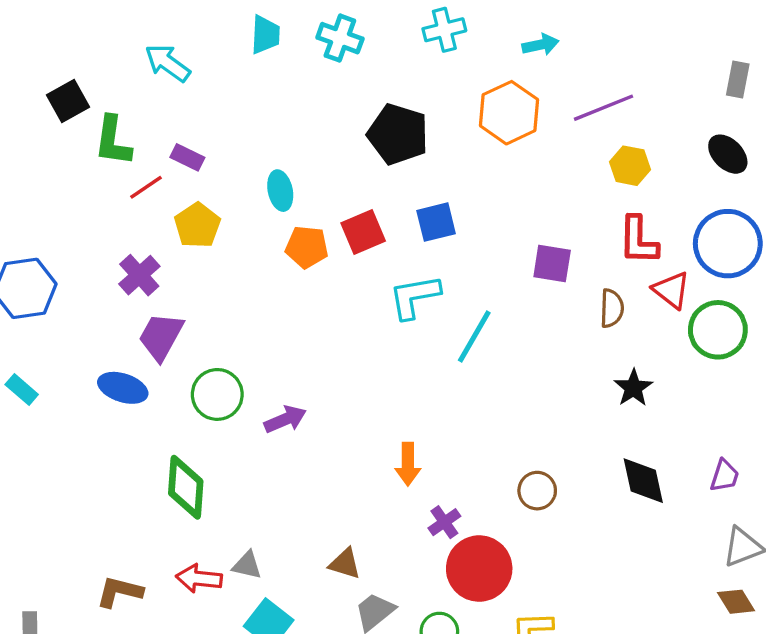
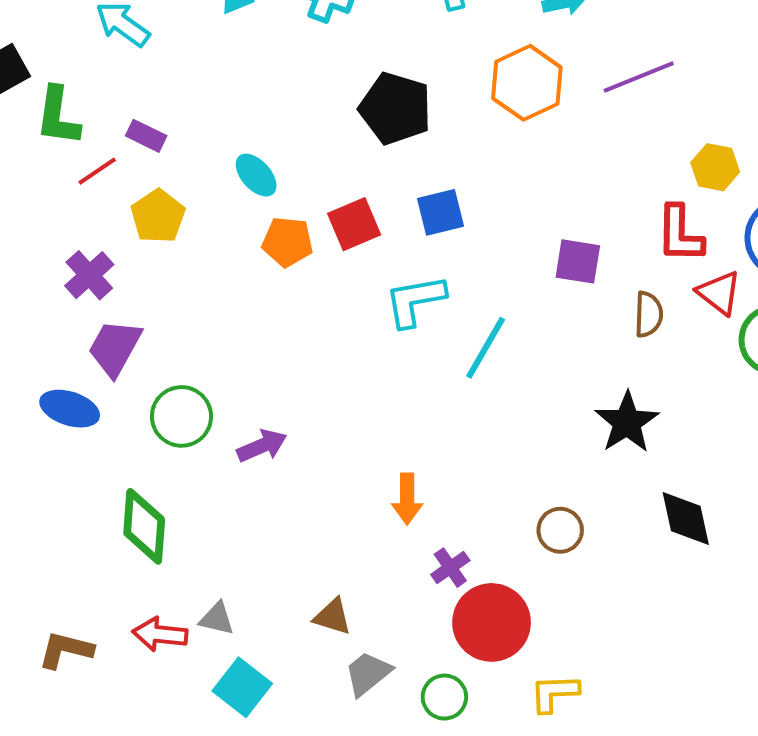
yellow hexagon: (630, 166) -> (715, 167), moved
cyan ellipse: (280, 191) -> (256, 175), turned -30
black star: (633, 388) -> (627, 422), moved, size x1.4

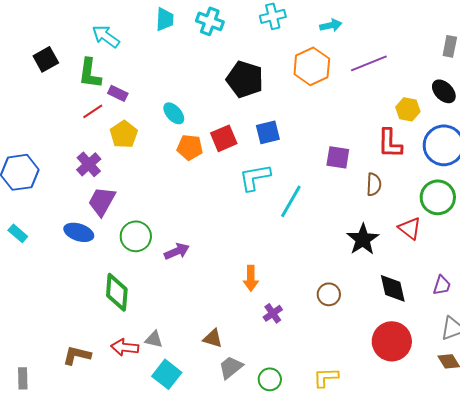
green L-shape: (58, 116) -> (90, 73), moved
red triangle: (719, 293) -> (410, 228), moved
red circle: (492, 622) -> (392, 341), moved

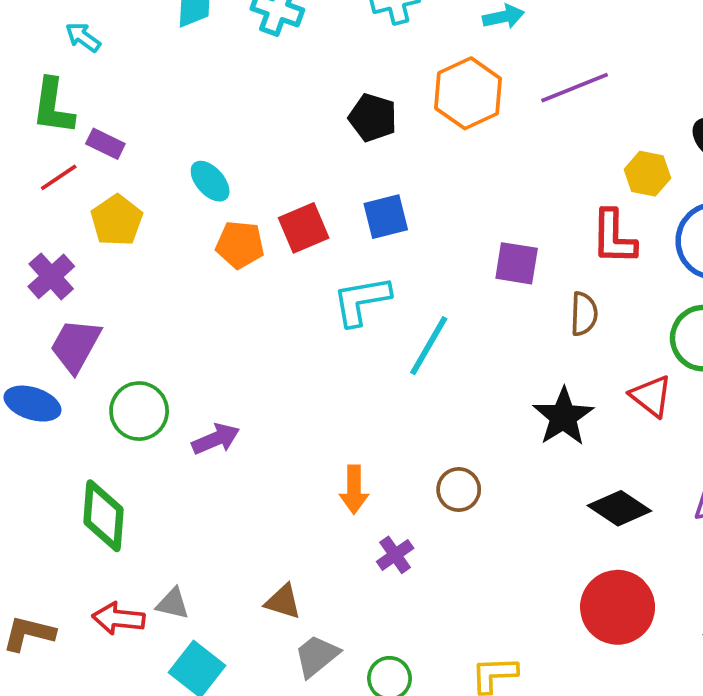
cyan arrow: (106, 36) -> (83, 37), size x0.7
black pentagon: (245, 79) -> (373, 118), moved, size x0.7
black diamond: (393, 288) -> (619, 508), turned -44
brown circle: (329, 294) -> (459, 490), moved

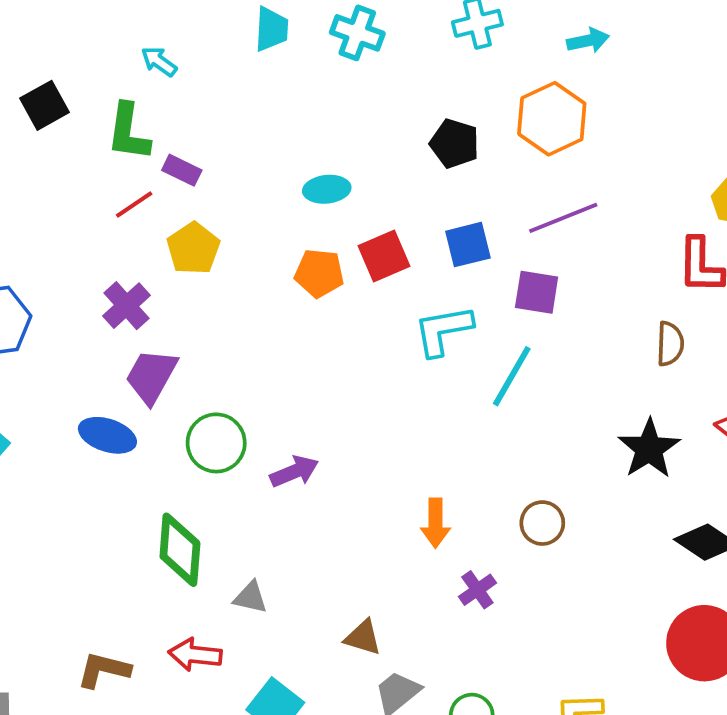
purple line: (575, 88) -> (563, 218), moved
cyan ellipse: (210, 181) -> (327, 189), moved, turned -54
purple square: (517, 263) -> (537, 292), moved
gray triangle: (173, 604) -> (250, 597), moved

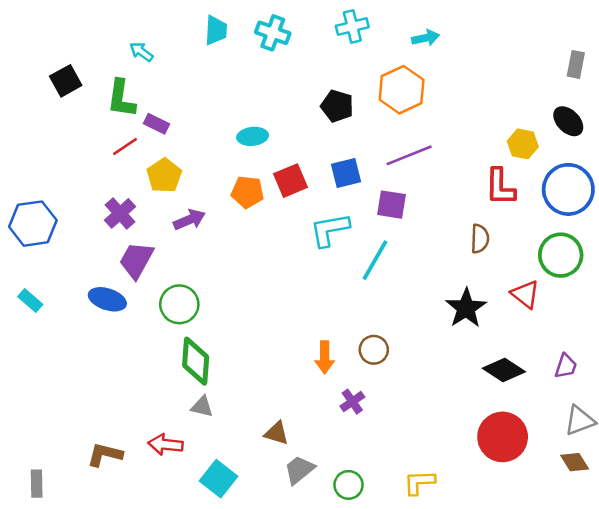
purple arrow: (294, 472) -> (189, 220), moved
brown circle: (542, 523) -> (374, 350), moved
green diamond: (180, 550) -> (196, 361), moved

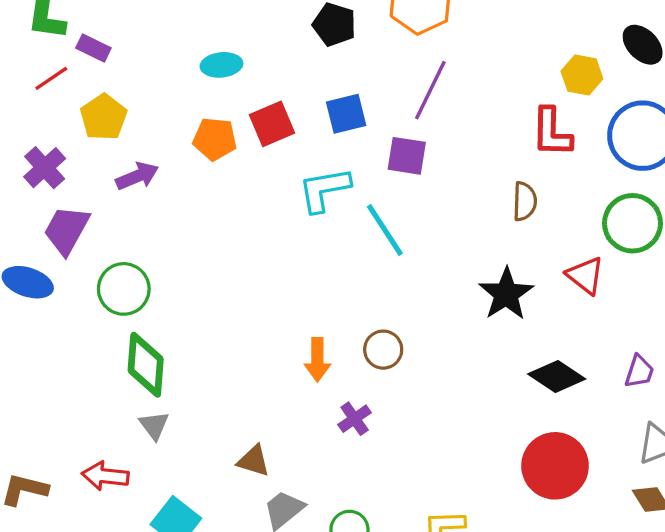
purple line: (409, 155) -> (430, 90), turned -42
cyan line: (375, 260) -> (385, 230), turned -63
gray triangle: (202, 407) -> (154, 425), turned 40

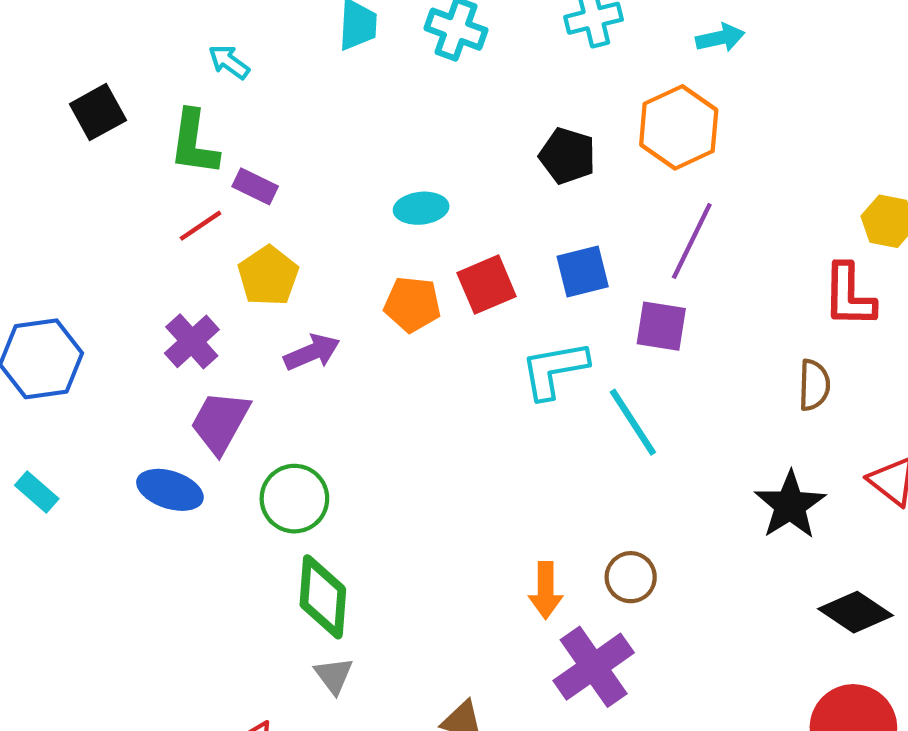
purple cross: (355, 419) -> (594, 667), size x1.8

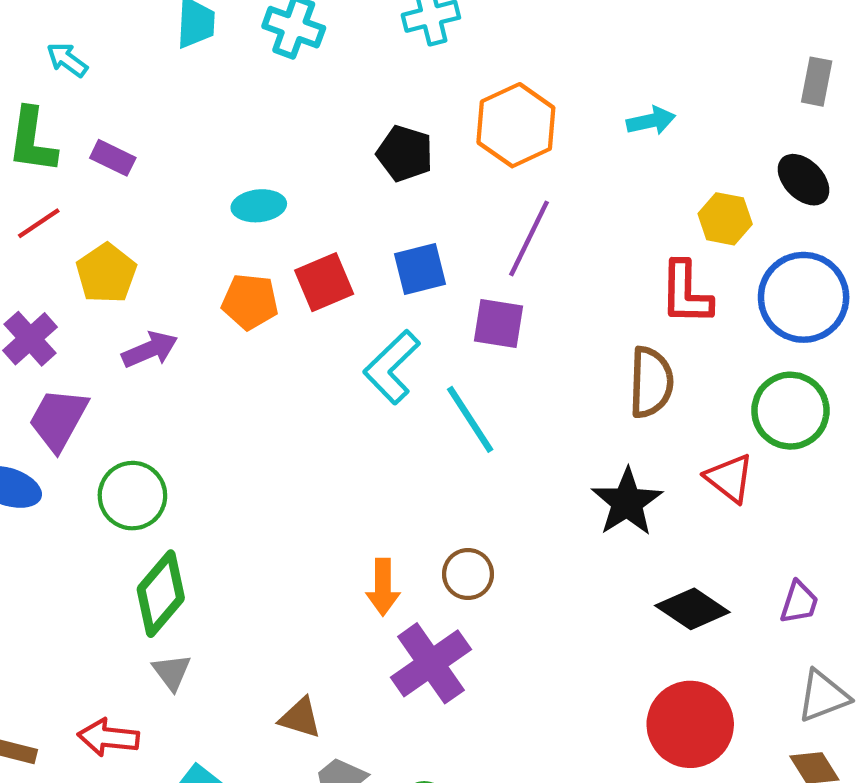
cyan arrow: (720, 38) -> (651, 121), moved
purple rectangle: (255, 186) -> (113, 158), moved
cyan L-shape: (554, 370) -> (392, 367), turned -34
brown semicircle: (814, 385) -> (651, 382), size x1.4
green diamond: (323, 597) -> (161, 594), turned 36

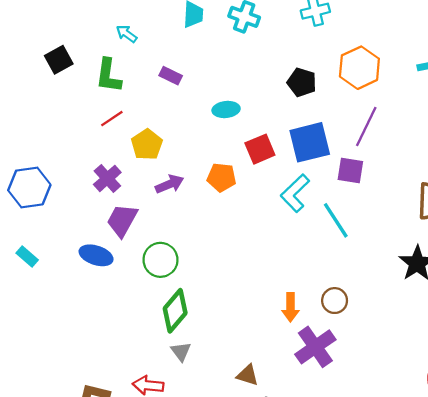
purple rectangle: (113, 158) -> (171, 76), moved
blue square: (420, 269) -> (310, 142), size x1.5
orange pentagon: (250, 302) -> (222, 177), moved

